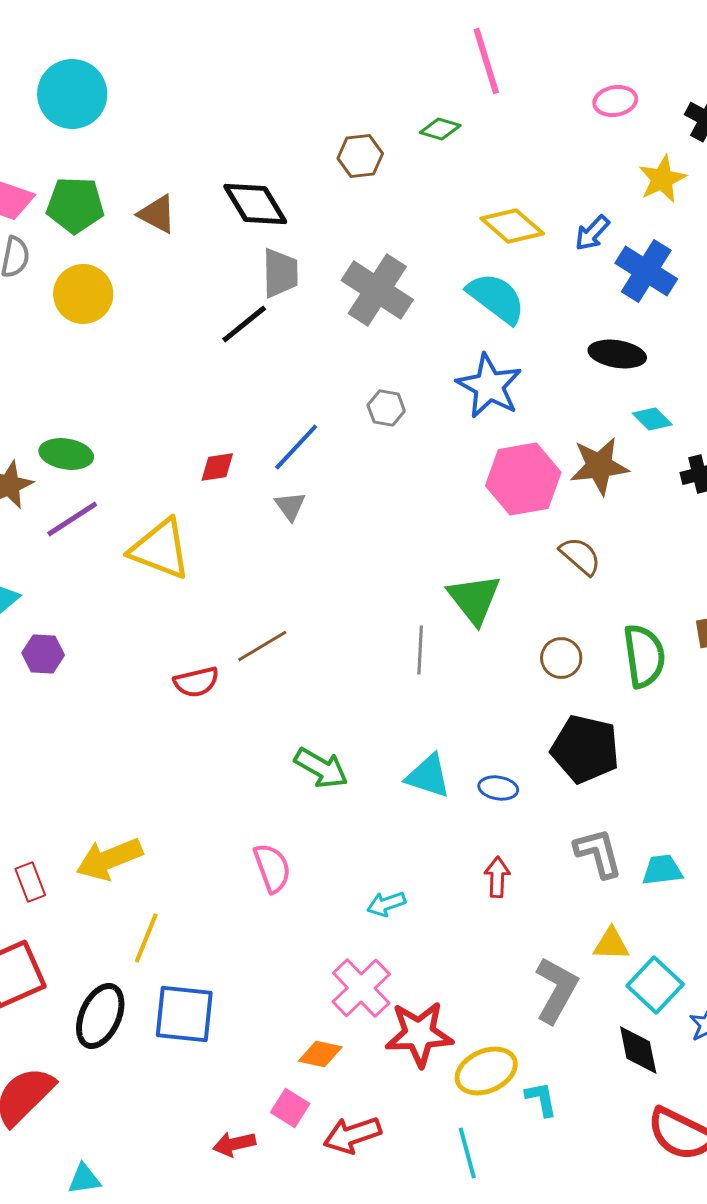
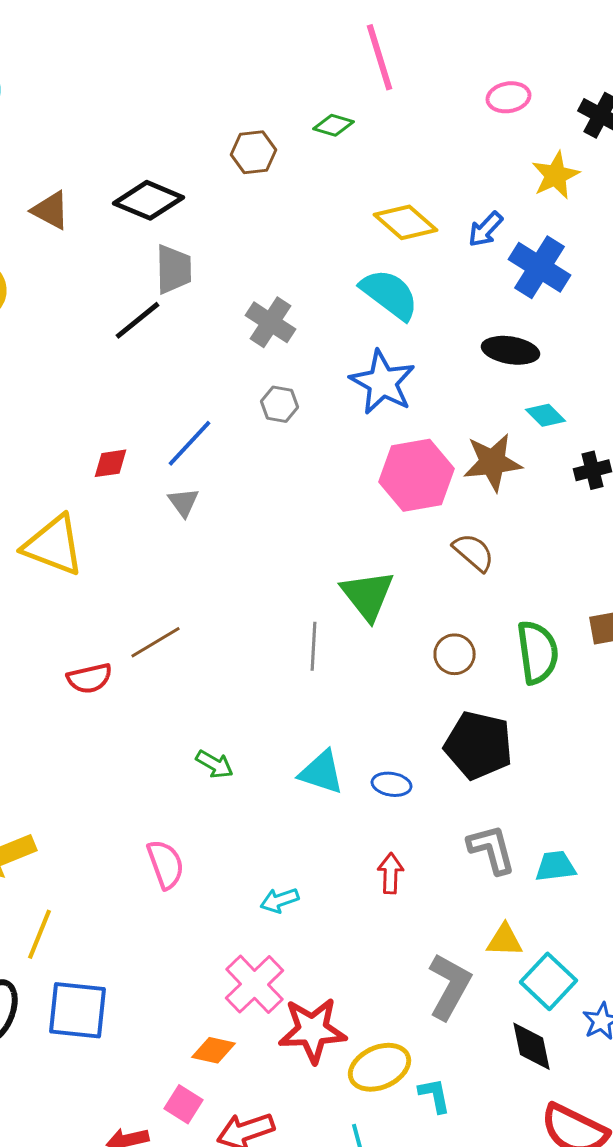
black diamond: (255, 204) -> (148, 200), turned -36
gray cross: (377, 290) -> (270, 322), moved, size x0.7
green arrow: (321, 768) -> (214, 764), size x0.7

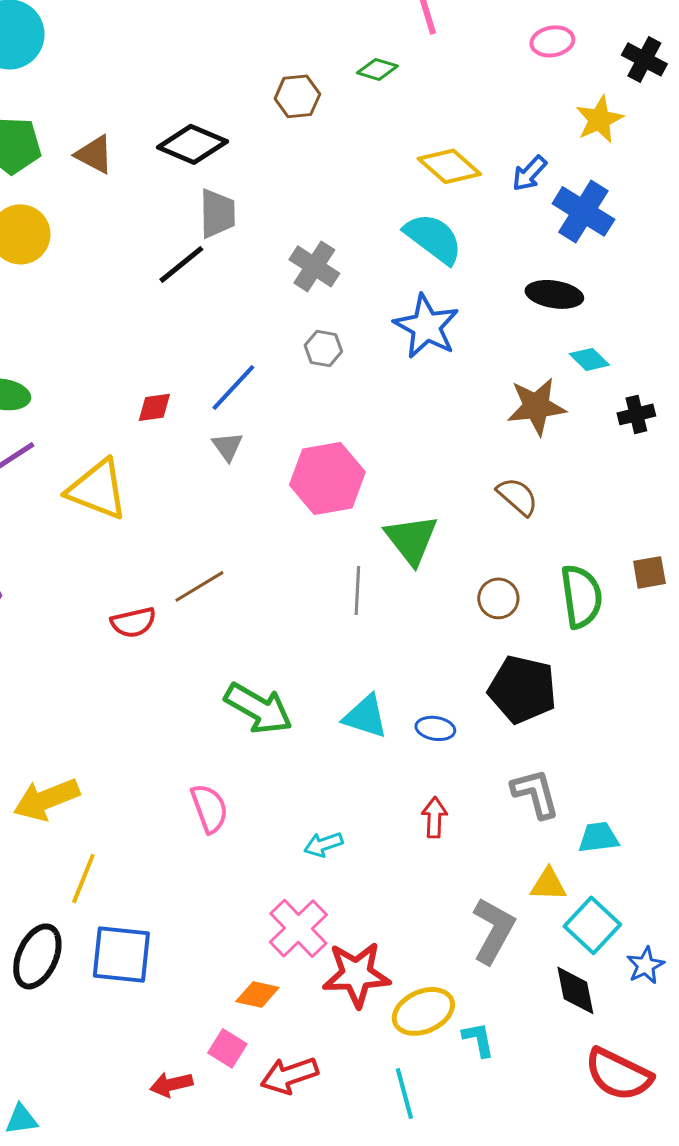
pink hexagon: (416, 475) -> (327, 478), moved
green arrow: (214, 764) -> (258, 708), size x1.8
cyan trapezoid: (556, 866) -> (598, 837), moved

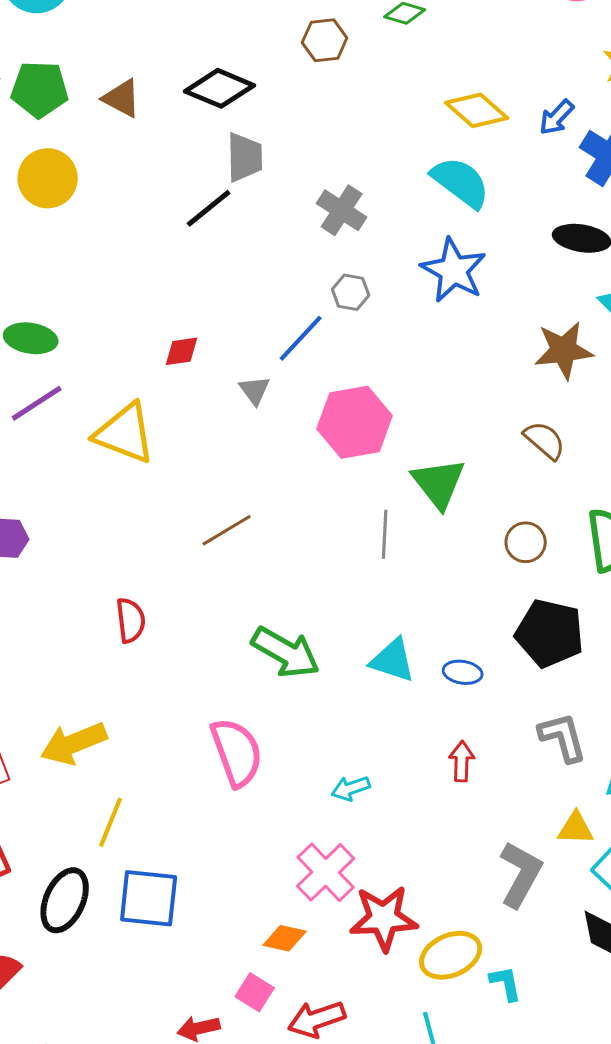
blue line: (233, 387) -> (301, 338), moved
red semicircle: (133, 622) -> (131, 620), moved, turned -84
pink semicircle: (209, 808) -> (237, 752), size x1.4

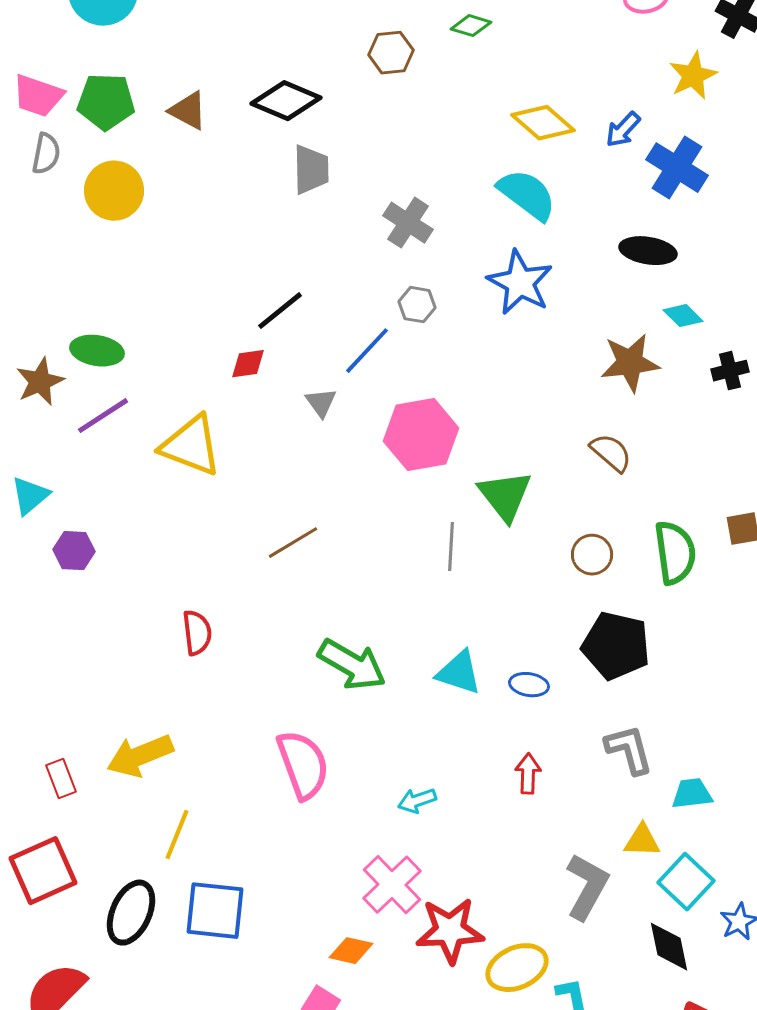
black line: (209, 208) -> (280, 311), moved

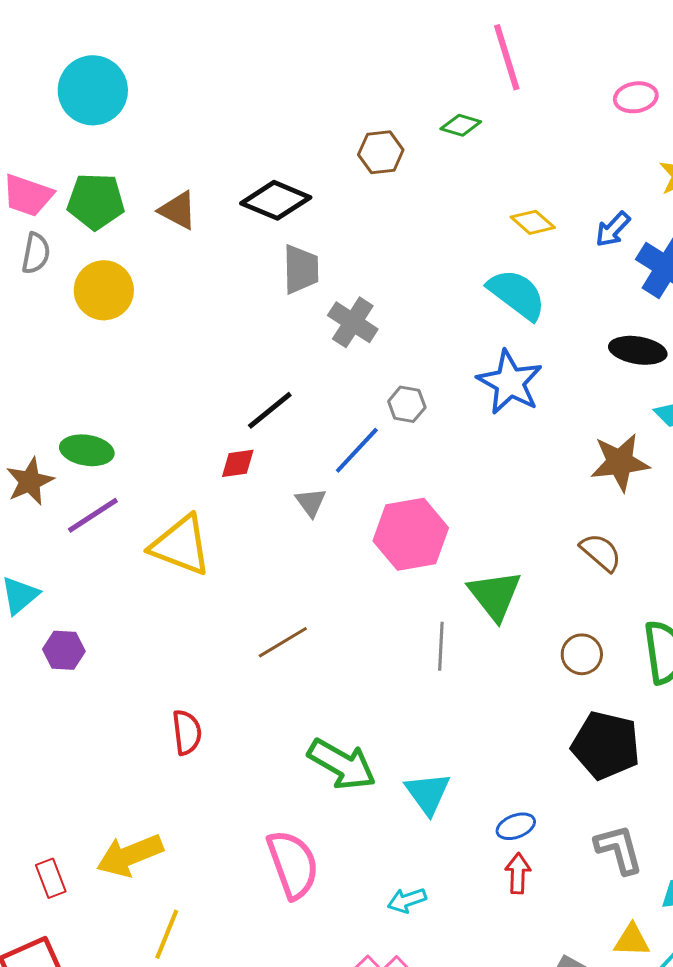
yellow diamond: (543, 123) -> (533, 222), size x0.7
gray cross: (408, 223) -> (353, 322), moved
cyan triangle: (459, 673) -> (428, 793), moved, turned 36
blue ellipse: (529, 685) -> (516, 826), moved, turned -30

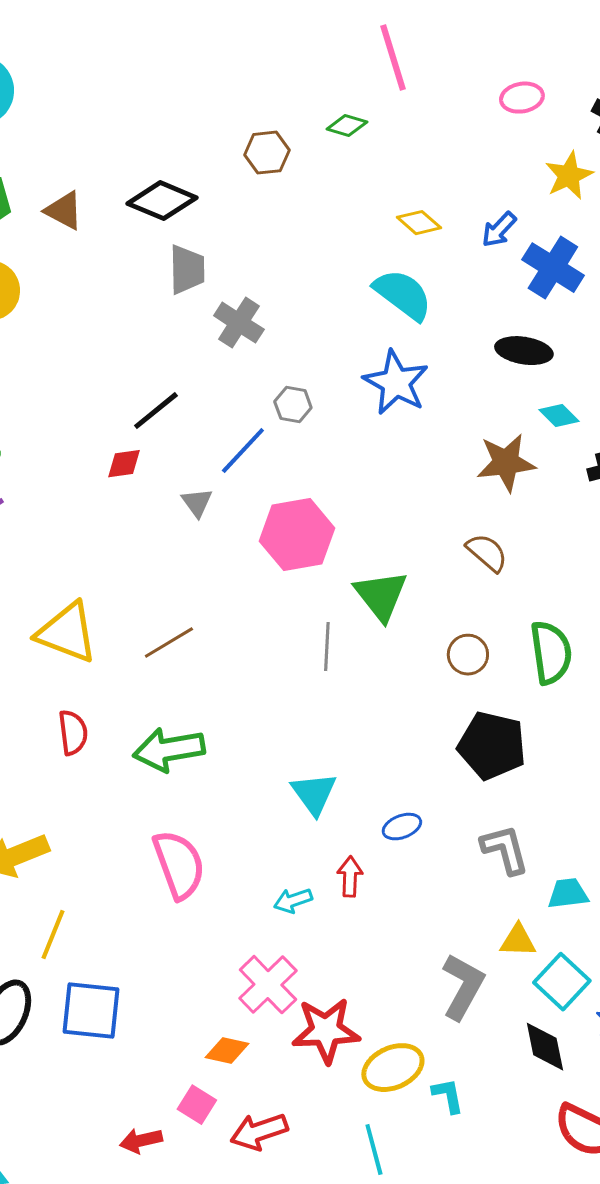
yellow triangle: (181, 545) -> (67, 633), moved
green arrow: (342, 764) -> (169, 750), moved, turned 140
red arrow: (518, 873) -> (350, 877), moved

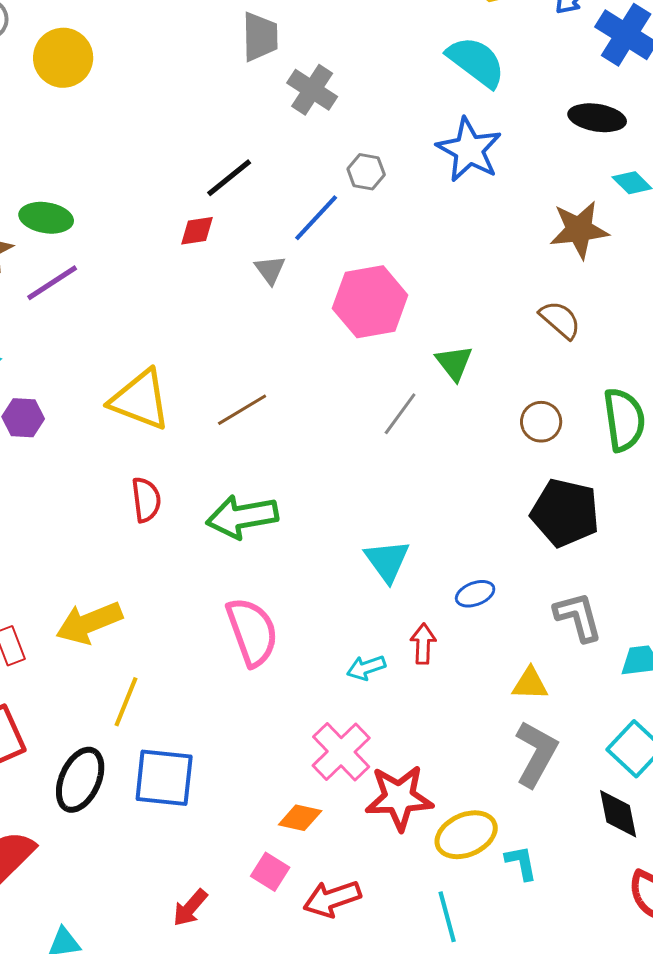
green triangle: (381, 596) -> (454, 363), size x0.7
gray line: (327, 647) -> (400, 414), turned 33
yellow triangle: (518, 941) -> (530, 684), moved
red arrow: (141, 1141) -> (190, 908), moved, turned -36

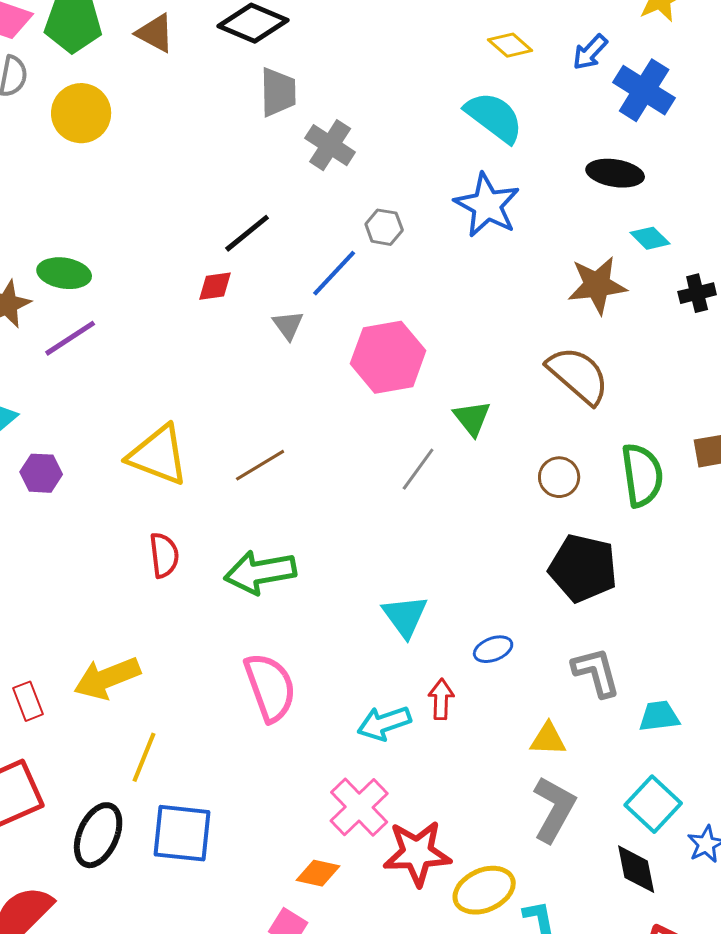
brown semicircle: (560, 320) -> (578, 375), size x1.5
cyan arrow: (366, 668) -> (384, 723), size x1.4

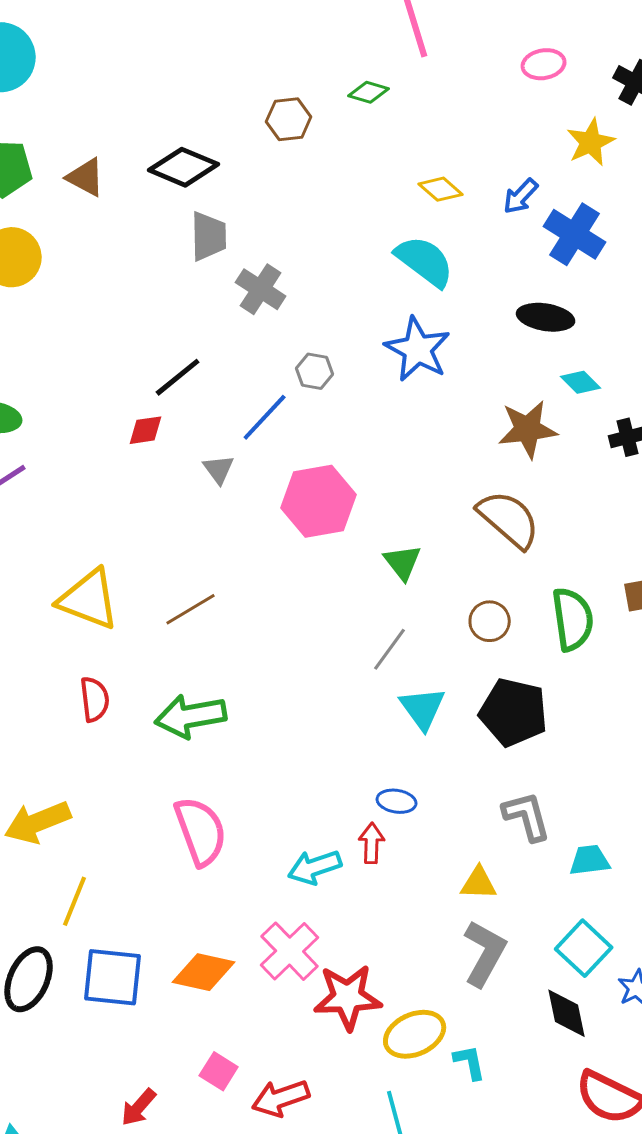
gray line: (418, 469) -> (390, 649), moved
cyan triangle: (405, 616) -> (423, 708), moved
blue ellipse: (493, 649) -> (397, 801), moved, turned 30
orange diamond: (318, 873) -> (204, 972), moved, size x1.4

